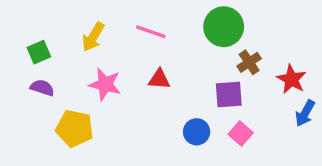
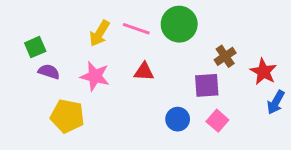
green circle: (224, 27) -> (179, 24), moved
yellow arrow: (93, 37) -> (99, 33), moved
purple semicircle: (42, 88) -> (49, 72), moved

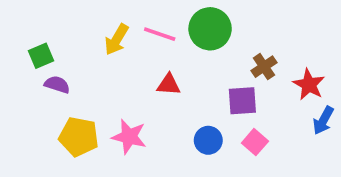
pink star: (95, 76) -> (129, 137), moved

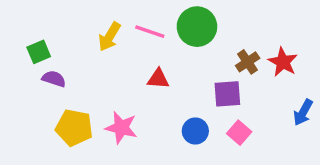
red star: (309, 85) -> (283, 62), moved

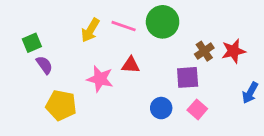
red star: (283, 62) -> (233, 51), turned 30
purple semicircle: (54, 79) -> (44, 65), turned 36
pink star: (121, 128) -> (100, 79), moved

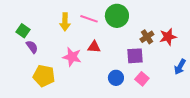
yellow arrow: (90, 30) -> (65, 22), turned -30
green square: (32, 43) -> (23, 31), turned -32

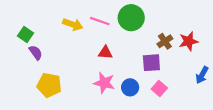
yellow arrow: (65, 22) -> (73, 24), turned -72
pink star: (72, 57) -> (104, 83), moved

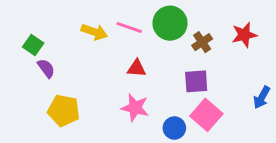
brown cross: (165, 41) -> (202, 42), moved
red star: (189, 41) -> (244, 35), moved
blue circle: (130, 87) -> (174, 128), moved
pink square: (159, 88) -> (206, 115), size x1.5

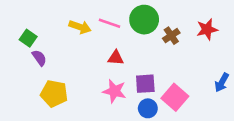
purple square: (196, 81) -> (145, 84), moved

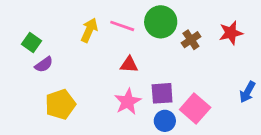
yellow arrow: (80, 27) -> (89, 30), turned -85
purple semicircle: (39, 58) -> (44, 64), turned 91
pink star: (114, 91) -> (128, 102), turned 30
yellow pentagon: (54, 94) -> (60, 104), turned -30

